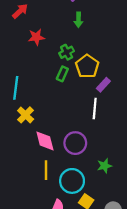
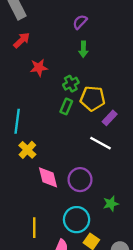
yellow pentagon: (87, 66) -> (93, 98), turned -30
white line: (95, 108) -> (101, 143), turned -66
yellow line: (46, 170) -> (34, 228), moved

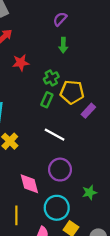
white line: (101, 143) -> (55, 135), moved
pink diamond: (48, 177) -> (29, 184), moved

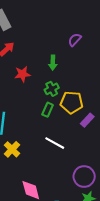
purple semicircle: (60, 19) -> (75, 40), moved
green arrow: (63, 45) -> (53, 63), moved
purple circle: (60, 170) -> (84, 177), moved

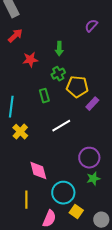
purple semicircle: (75, 40) -> (91, 26), moved
green rectangle: (48, 110) -> (44, 96), moved, turned -40
white line: (55, 143) -> (61, 126), turned -60

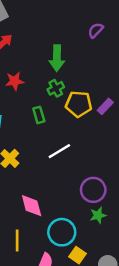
green arrow: (59, 49) -> (57, 58), size x1.5
red star: (30, 60) -> (15, 81), moved
purple rectangle: (92, 104) -> (105, 106), moved

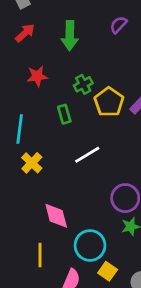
purple semicircle: (96, 30) -> (118, 25), moved
green arrow: (57, 58) -> (70, 36), moved
yellow pentagon: (79, 104) -> (109, 102), turned 30

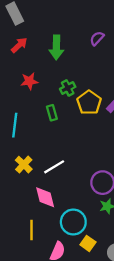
white line: (87, 155) -> (54, 167), moved
yellow cross: (32, 163) -> (24, 165), moved

